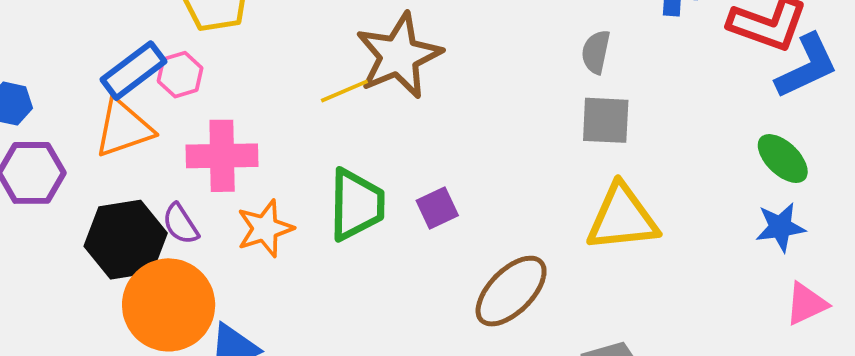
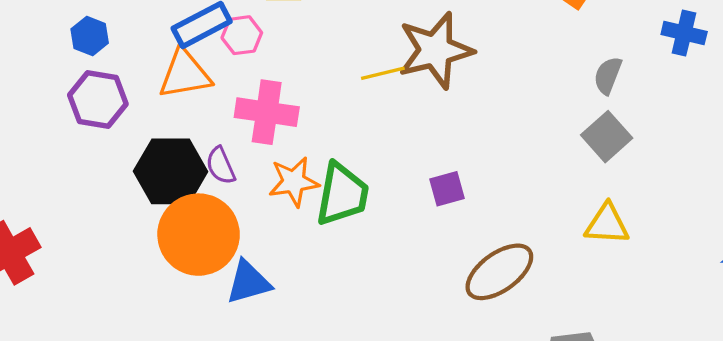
gray square: (606, 120) -> (607, 137), turned 36
green trapezoid: (356, 205) -> (342, 194), moved
yellow triangle: (622, 218) -> (607, 224), size x0.7

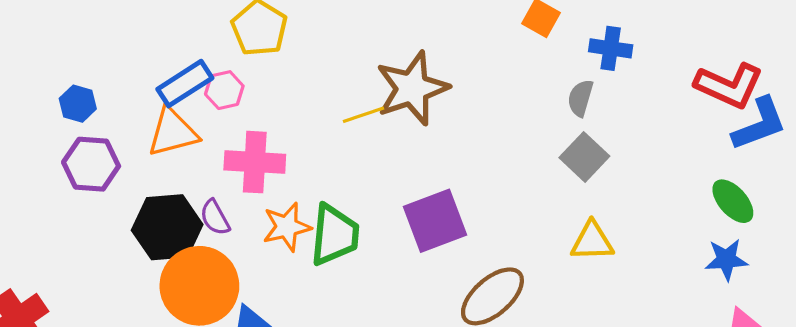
blue cross: (684, 33) -> (611, 48), moved
purple square: (447, 189) -> (435, 221), size x1.8

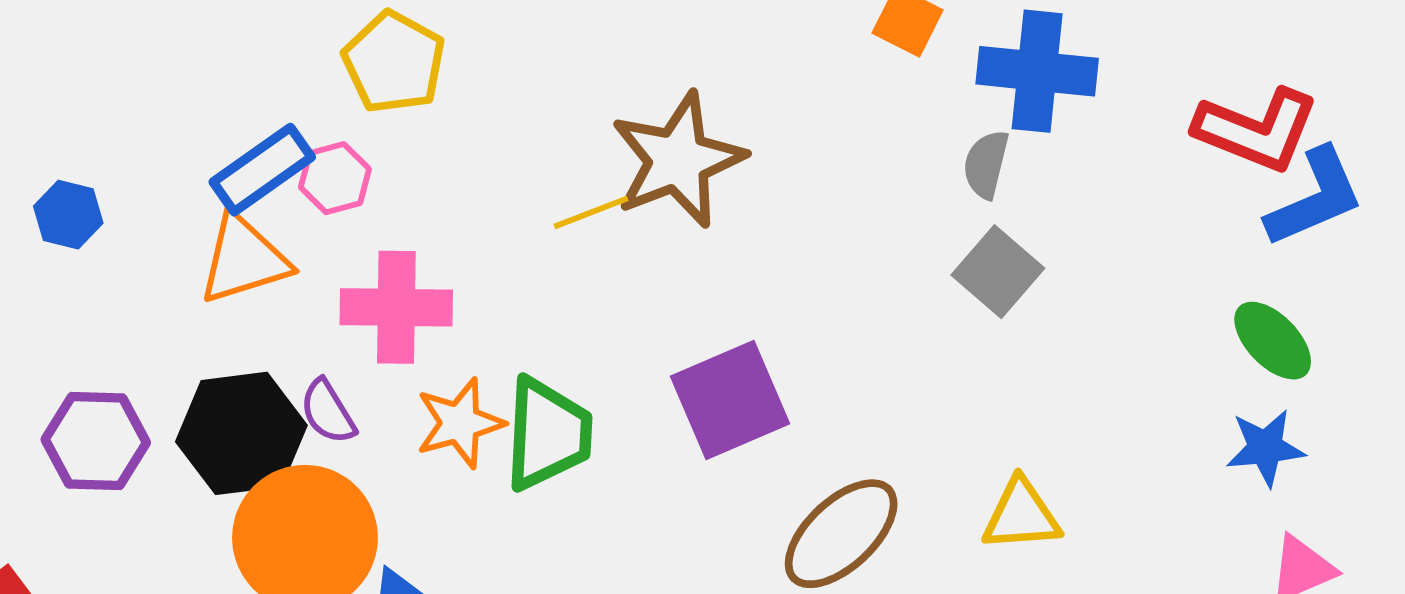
blue cross: (611, 48) -> (1037, 71), size x1.5
purple hexagon: (91, 164) -> (96, 441), moved
yellow triangle: (592, 241) -> (1021, 515), moved

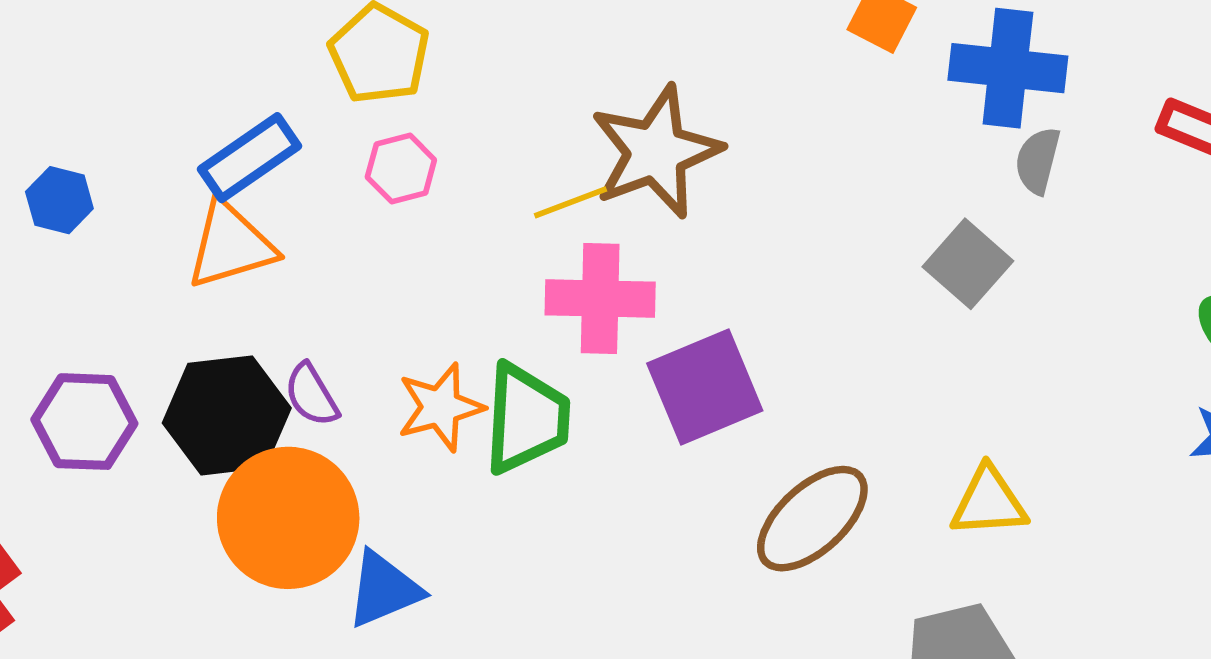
gray semicircle: (986, 164) -> (1038, 161), moved
pink hexagon: (335, 178) -> (401, 169), moved
pink cross: (396, 307) -> (600, 298), moved

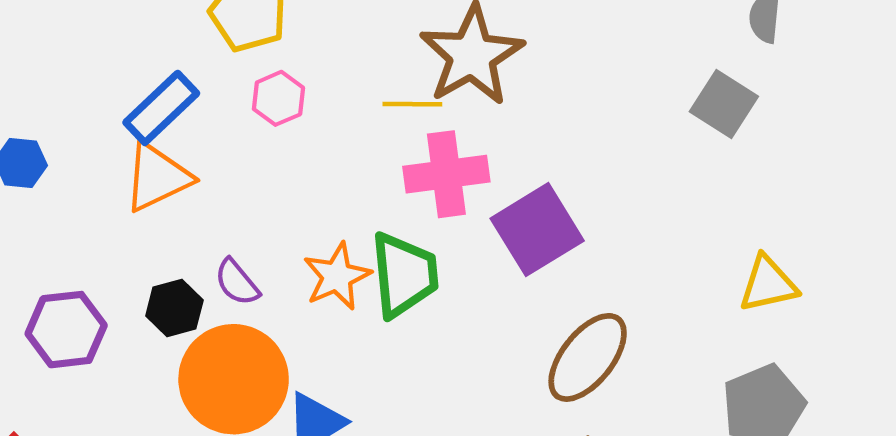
yellow line: (571, 202) -> (412, 104), turned 30
black hexagon: (227, 415) -> (174, 308), size x0.6
brown ellipse: (812, 519) -> (588, 357), moved

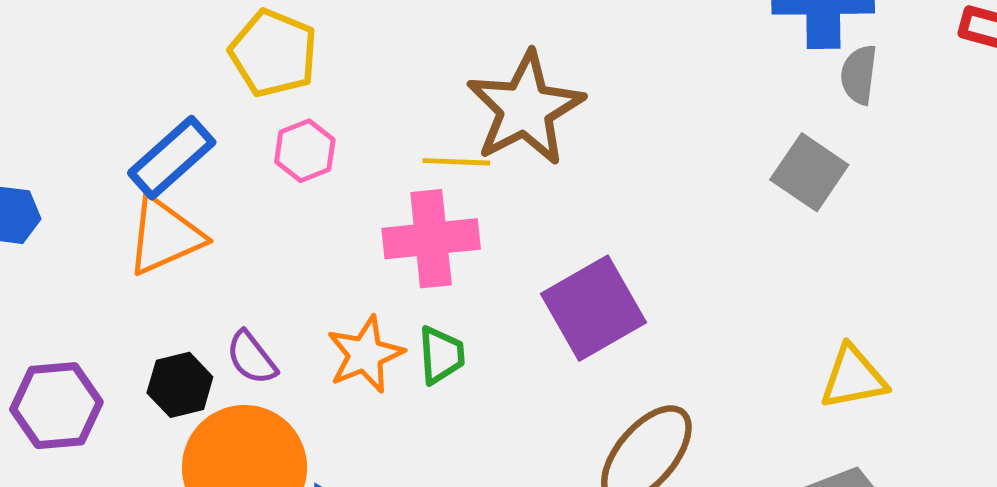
pink cross: (446, 174) -> (431, 239), moved
green trapezoid: (404, 275) -> (441, 355), size x0.6

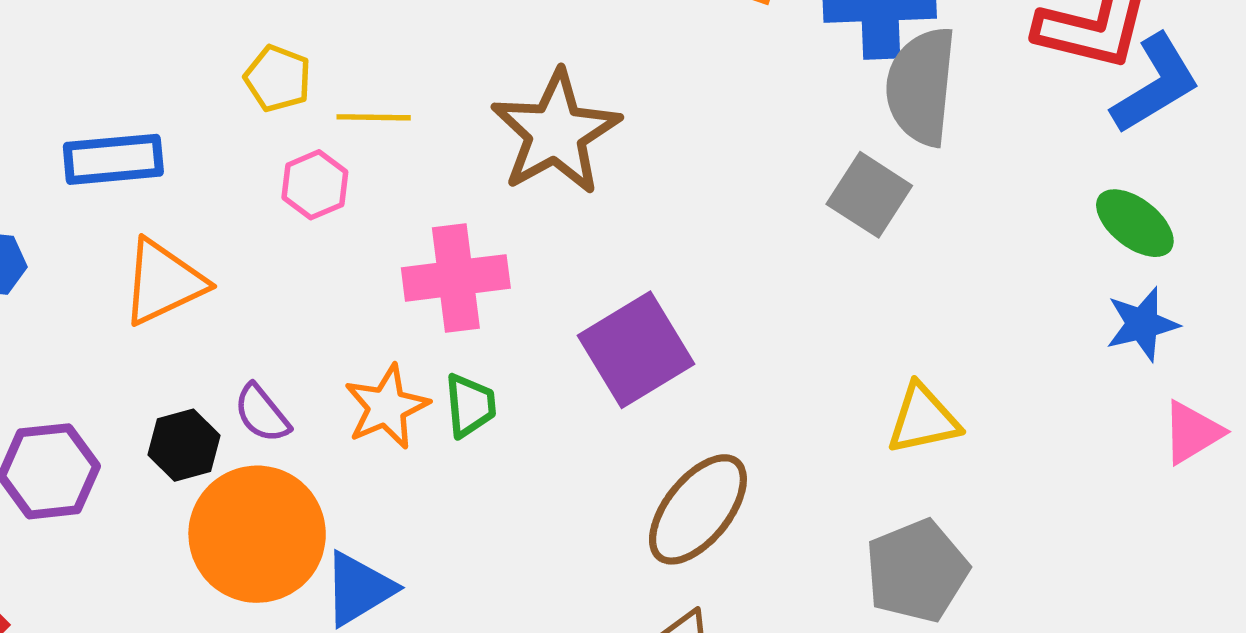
yellow pentagon: (273, 53) -> (278, 78), size x0.7
gray semicircle: (859, 75) -> (921, 86), size x1.8
blue rectangle: (172, 158) -> (113, 159), moved, turned 38
yellow line: (456, 162) -> (374, 117), moved

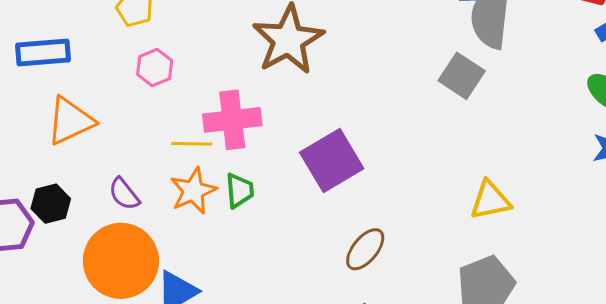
yellow line: (374, 117) -> (192, 144), moved
black hexagon: (184, 445) -> (51, 204), moved
brown ellipse: (698, 509) -> (365, 249), size x0.7

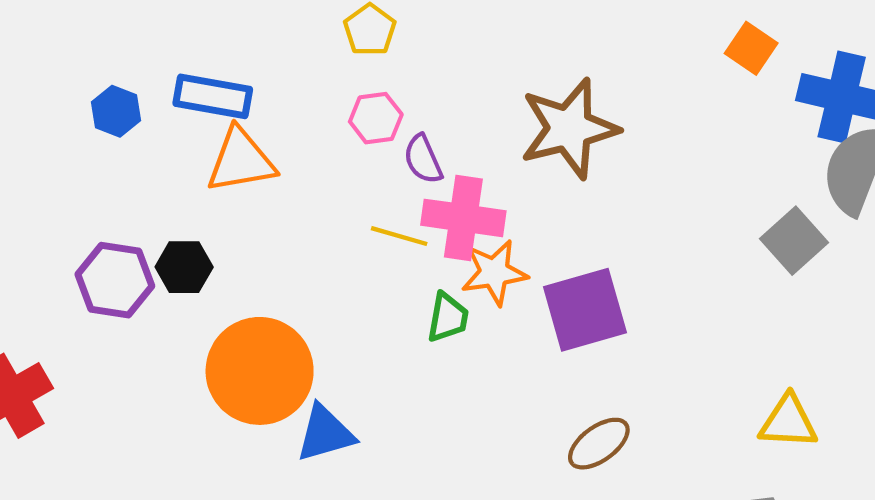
blue rectangle: (43, 52) -> (213, 96), moved
orange star: (193, 191) -> (494, 273), moved
purple semicircle: (124, 194) -> (423, 159), moved

